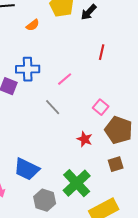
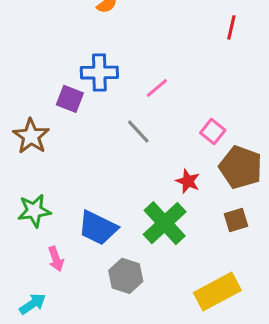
red line: (102, 52) -> (231, 27), moved
green cross: (77, 183) -> (165, 223), moved

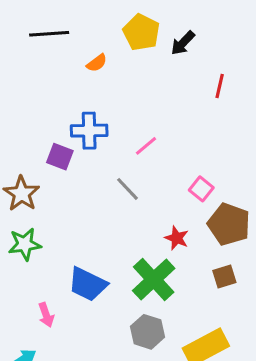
green star: (34, 211) -> (25, 244), moved
gray hexagon: (126, 276) -> (147, 332), moved

